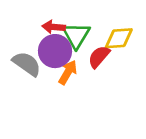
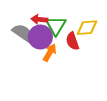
red semicircle: (99, 57) -> (72, 41), turned -60
gray semicircle: (27, 64) -> (23, 33), moved

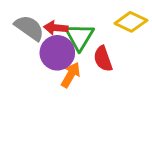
yellow diamond: (87, 28) -> (131, 22), moved, turned 30
gray semicircle: (23, 33) -> (29, 28), moved

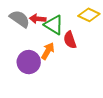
green triangle: (79, 37) -> (54, 25), turned -30
purple circle: (57, 53) -> (29, 62), moved

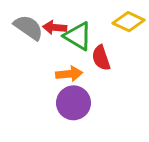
orange arrow: (48, 51) -> (69, 74), turned 54
purple circle: (29, 62) -> (73, 103), moved

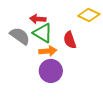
gray semicircle: (29, 27) -> (20, 36), moved
green triangle: (78, 36) -> (43, 33), moved

